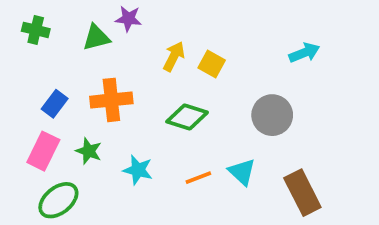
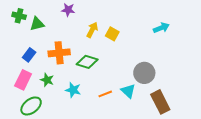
green triangle: (96, 38) -> (37, 24), moved
gray circle: (272, 115) -> (144, 73), moved
green diamond: (187, 117) -> (87, 62), moved

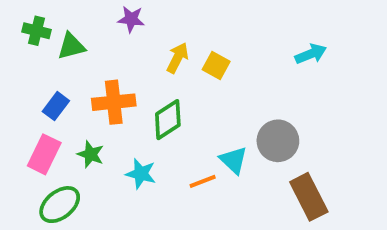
green diamond: (87, 62) -> (168, 120), turned -50
cyan triangle: (128, 91) -> (234, 160), moved

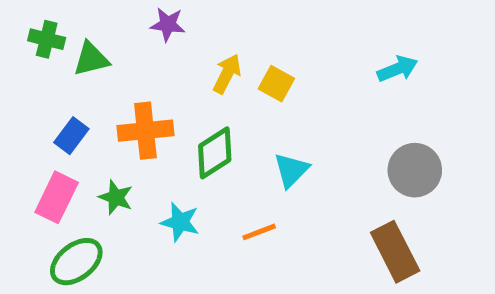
gray circle: (278, 141) -> (415, 170), moved
cyan triangle: (234, 160) -> (291, 170), moved, turned 32

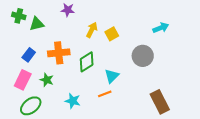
yellow square: (276, 84) -> (112, 34), turned 32
cyan triangle: (291, 170) -> (112, 76), moved
gray circle: (415, 170) -> (143, 56), moved
cyan star: (180, 222) -> (73, 101), moved

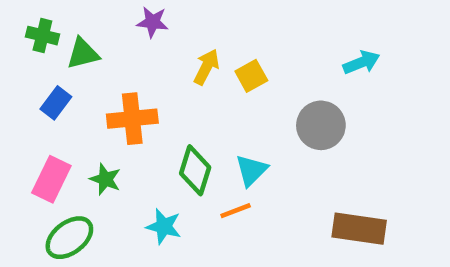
blue rectangle: (29, 55) -> (56, 103), moved
green diamond: (87, 62) -> (195, 170), moved, turned -40
brown rectangle: (160, 102) -> (359, 229), turned -55

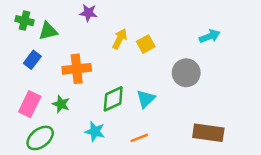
green diamond: (195, 170) -> (113, 99), turned 48
orange line: (236, 211) -> (139, 138), moved

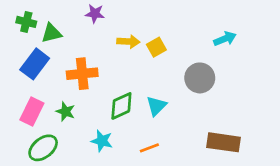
yellow arrow: (120, 39) -> (128, 42), turned 66
blue rectangle: (32, 60) -> (35, 64), size x1.5

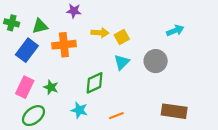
green cross: (26, 22) -> (12, 23), moved
orange cross: (82, 74) -> (64, 45), moved
cyan triangle: (156, 106) -> (122, 62), moved

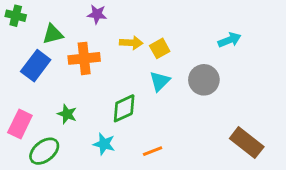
green cross: (12, 23) -> (16, 16), moved
pink rectangle: (25, 87) -> (20, 124), moved
brown rectangle: (174, 111) -> (247, 143), moved, turned 30

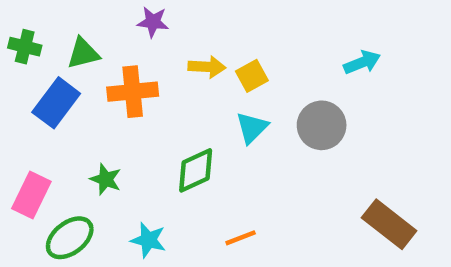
green cross: (16, 16) -> (25, 47), moved
cyan star: (104, 144) -> (148, 240), moved

